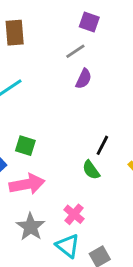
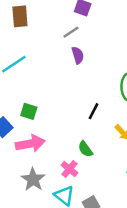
purple semicircle: (84, 79) -> (78, 55), turned -42
green semicircle: (91, 170) -> (85, 149), moved

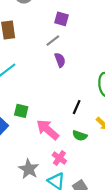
pink arrow: (30, 144) -> (48, 130), moved, turned -125
green semicircle: (85, 149) -> (80, 136), moved, turned -32

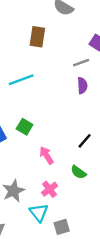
pink arrow: (48, 130) -> (46, 155), size x0.7

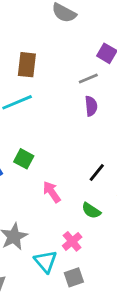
brown rectangle: (37, 37) -> (27, 65), moved
pink cross: (50, 189) -> (72, 241), moved

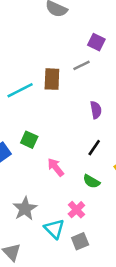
brown rectangle: (27, 65) -> (52, 79), moved
purple semicircle: (91, 106) -> (96, 110), moved

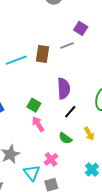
purple semicircle: (96, 110) -> (64, 88), moved, size x1.5
green square: (29, 140) -> (34, 105), moved

